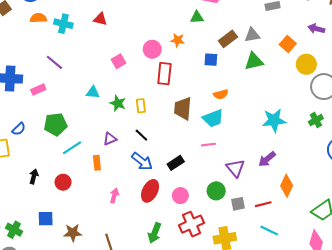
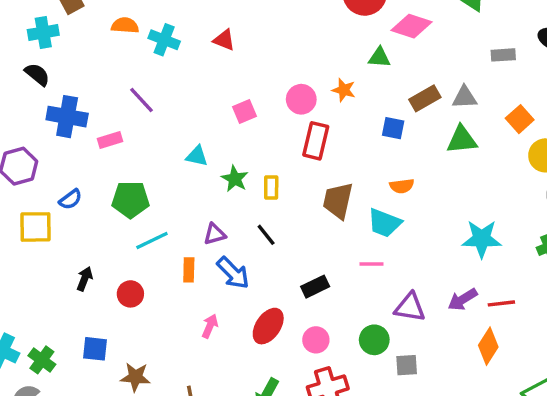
cyan trapezoid: (213, 118) -> (384, 223), turned 35
blue arrow: (142, 161) -> (233, 273), moved
purple triangle: (235, 168) -> (410, 307), turned -48
red line: (263, 204) -> (501, 303), moved

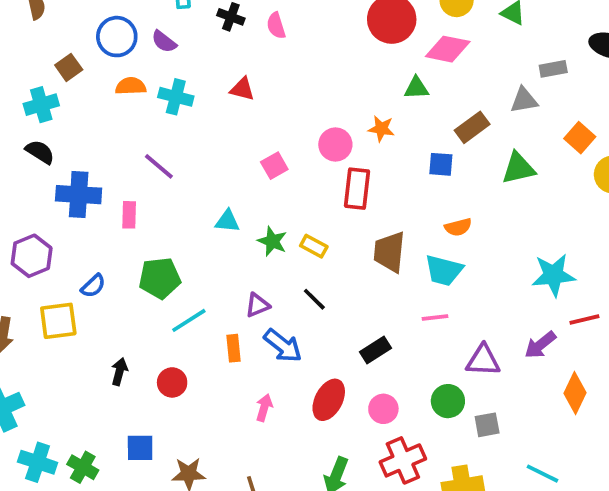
gray triangle: (465, 97) -> (524, 100), moved
pink rectangle: (110, 140) -> (129, 215), turned -65
yellow rectangle: (271, 188) -> (314, 246), turned -55
red line: (501, 303) -> (584, 319), moved

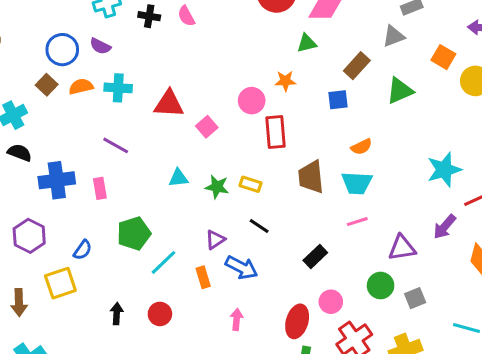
brown square: (69, 67) -> (47, 85), moved
red triangle: (242, 89) -> (169, 104), moved, size x1.5
red ellipse: (329, 400) -> (297, 321), moved

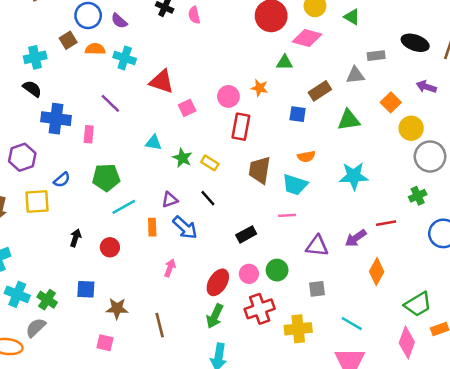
cyan star: (444, 170) -> (354, 176), moved
green circle: (381, 286) -> (277, 270), moved

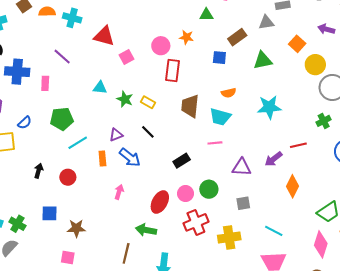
green arrow: (215, 316) -> (146, 230), moved, turned 78
brown line: (160, 325) -> (126, 253), moved, turned 30

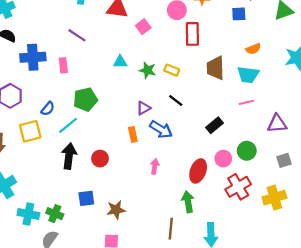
cyan line: (78, 143) -> (68, 125), moved
black arrow: (39, 171) -> (69, 156), size x1.6
green arrow: (146, 230) -> (188, 202), turned 78

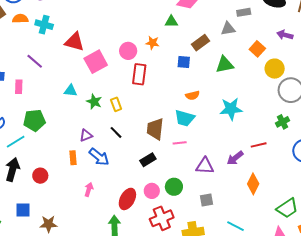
pink square: (143, 27) -> (96, 62), size x1.6
brown trapezoid: (215, 68) -> (155, 129), moved
yellow rectangle: (172, 70) -> (116, 104), turned 40

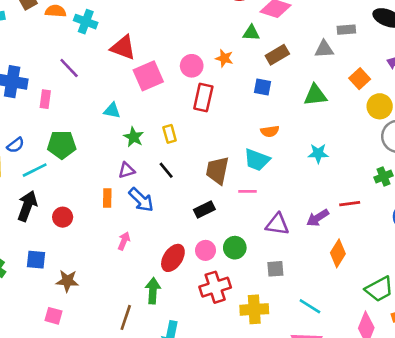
brown rectangle: (200, 43) -> (277, 55), moved
green star: (94, 102) -> (134, 137), moved
cyan star: (231, 109) -> (318, 153), size x0.7

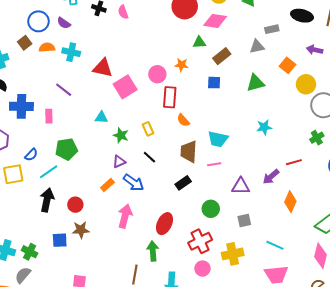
orange semicircle: (270, 131) -> (183, 120), moved, turned 64
orange rectangle: (107, 198) -> (107, 185), turned 56
pink arrow: (124, 241) -> (125, 216), size x1.6
pink circle: (205, 250) -> (202, 269), moved
brown star: (67, 281) -> (81, 230), moved

